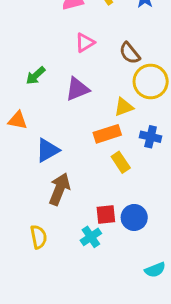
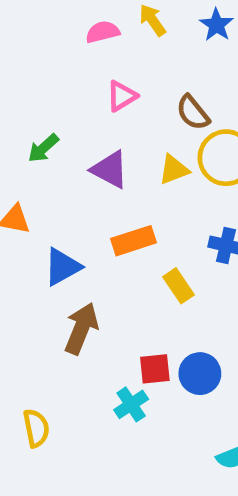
purple triangle: (77, 89) -> (110, 170), turned 50
yellow triangle: (124, 107) -> (174, 170), moved
orange rectangle: (107, 134) -> (133, 241), moved
yellow semicircle: (39, 237) -> (36, 428), moved

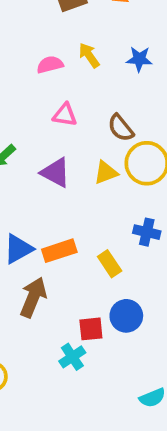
blue star: (217, 25) -> (139, 59), turned -30
pink triangle: (122, 96) -> (65, 115), turned 40
orange rectangle: (133, 241) -> (59, 251), moved
blue circle: (200, 374) -> (126, 316), moved

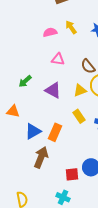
orange rectangle: (59, 251) -> (55, 132), turned -48
yellow rectangle: (110, 264) -> (79, 116), moved
cyan cross: (72, 357) -> (63, 197), moved, turned -32

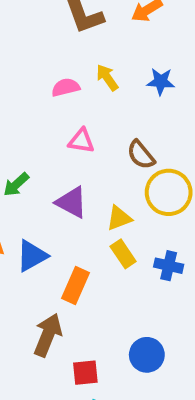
yellow triangle: (80, 90) -> (119, 218), moved
blue triangle: (33, 131) -> (32, 256), moved
red square: (72, 174) -> (85, 373), moved

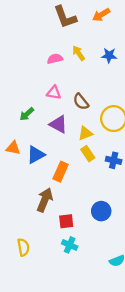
pink triangle: (81, 141) -> (54, 93), moved
brown semicircle: (141, 155) -> (81, 102), moved

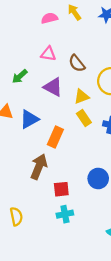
cyan cross: (70, 245) -> (65, 214), turned -35

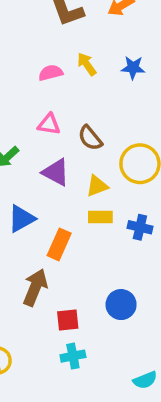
yellow rectangle: (84, 118) -> (100, 217), turned -56

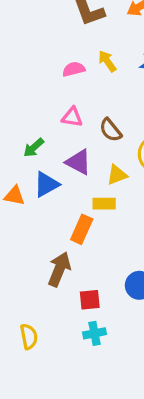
yellow rectangle: (100, 217) -> (104, 204), moved
blue triangle: (21, 219) -> (46, 184), moved

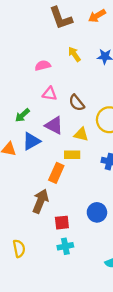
pink semicircle: (74, 69) -> (43, 66), moved
yellow triangle: (117, 175) -> (81, 134), turned 35

